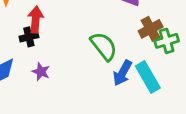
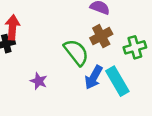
brown cross: (151, 29) -> (101, 36), moved
purple star: (41, 72) -> (39, 81), moved

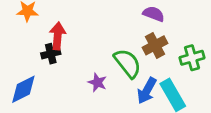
purple star: (39, 81) -> (97, 82), moved

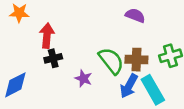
brown cross: (155, 45) -> (136, 60), moved, turned 30
black cross: (51, 54) -> (53, 58), moved

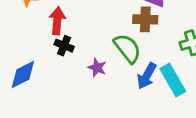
black cross: (53, 58) -> (64, 46), turned 36
brown cross: (136, 60) -> (145, 19), moved

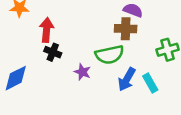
green semicircle: (127, 48) -> (110, 55), turned 116
cyan rectangle: (173, 80) -> (150, 83), size x0.7

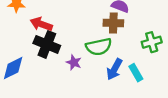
red arrow: (47, 30) -> (41, 24), turned -75
black cross: (53, 52) -> (47, 44), size x1.6

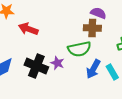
black cross: (47, 44) -> (36, 66), moved

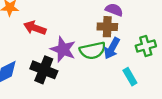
purple star: (57, 63) -> (63, 49), moved, size x1.6
blue arrow: (93, 69) -> (112, 48), moved

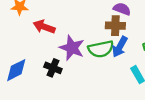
black cross: (44, 70) -> (53, 68), size x0.7

